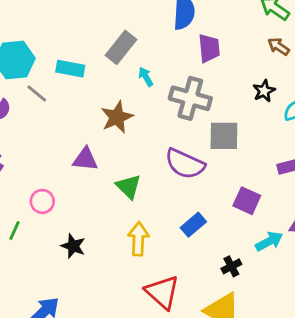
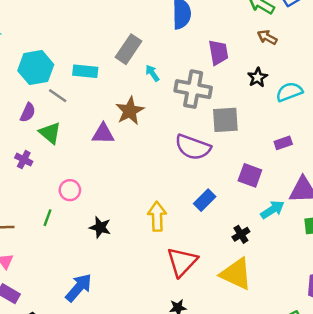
purple trapezoid: (209, 48) -> (218, 52), moved
purple triangle: (85, 159) -> (103, 134), moved
green triangle: (129, 187) -> (50, 133), moved
red triangle: (162, 292) -> (182, 262), turned 36

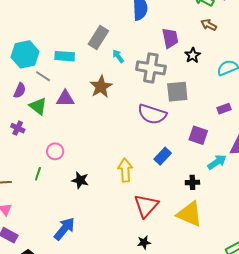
black star: (258, 77) -> (193, 55), moved
purple triangle: (103, 134) -> (65, 99), moved
black cross: (241, 234) -> (192, 182), turned 32

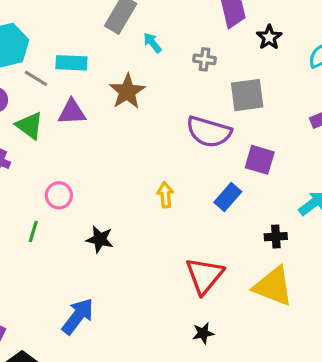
cyan rectangle: (65, 56) -> (71, 63), moved
gray cross: (151, 68) -> (204, 59), size x0.5
purple square: (198, 135) -> (260, 160), moved
yellow arrow: (125, 170) -> (165, 195), moved, size x0.7

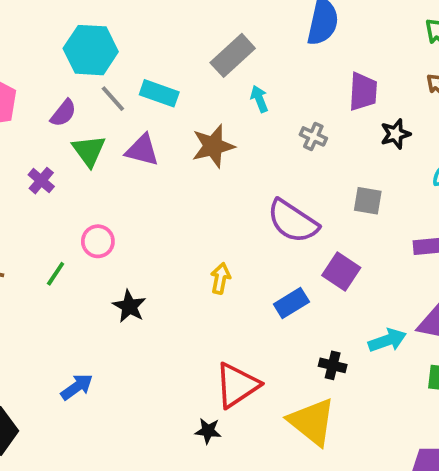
gray square: (247, 95) -> (368, 201), moved, size x0.7
blue arrow: (78, 316) -> (77, 387), size x0.7
black star: (203, 333) -> (208, 431), moved

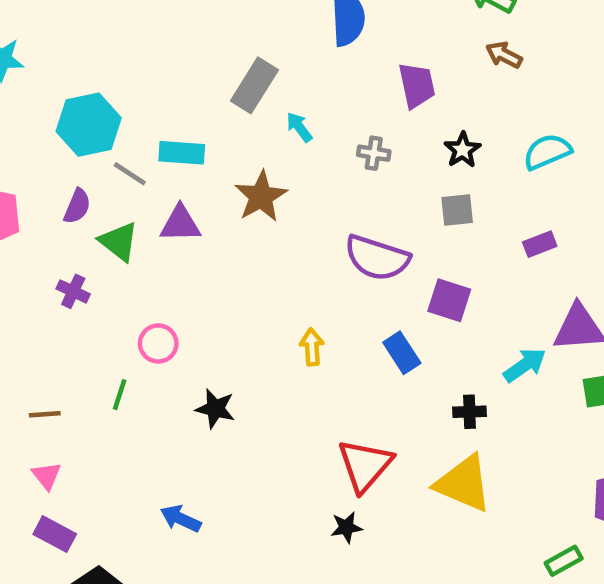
black star: (395, 134) -> (462, 150), moved
blue rectangle: (291, 303) -> (402, 353), turned -76
blue arrow: (77, 387) -> (181, 519), turned -104

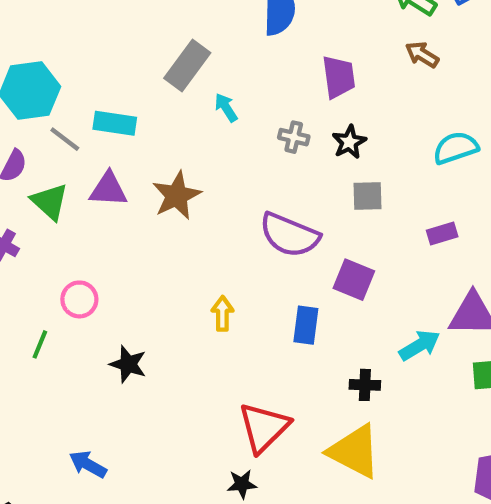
black star: (462, 150) -> (349, 142), moved
brown star: (261, 196) -> (177, 196), moved
blue rectangle: (402, 353) -> (306, 325), turned 36

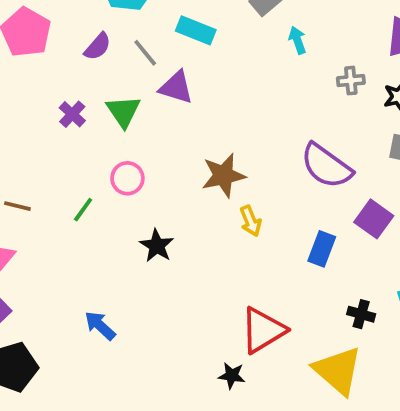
gray cross: (294, 137) -> (351, 81), turned -32
gray line: (65, 139) -> (145, 53), moved
brown star: (177, 196) -> (223, 175), moved
green triangle: (50, 202) -> (123, 111), moved
yellow arrow: (222, 314) -> (251, 221), turned 144

